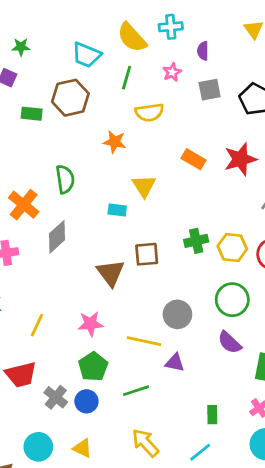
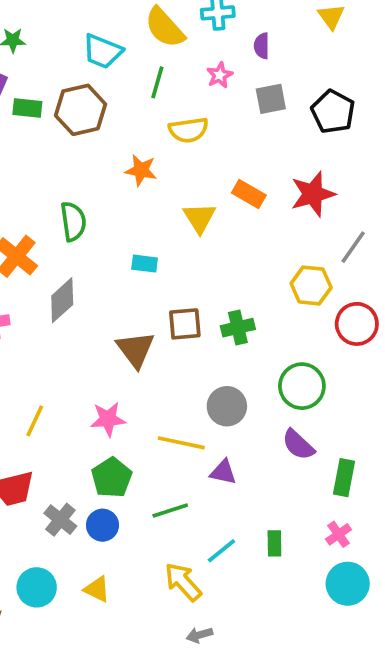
green rectangle: (32, 114) -> (27, 108), moved
yellow triangle: (144, 186) -> (199, 218), moved
green cross: (196, 241) -> (238, 328), moved
yellow hexagon: (232, 247) -> (311, 285), moved
cyan line: (200, 452) -> (221, 551), moved

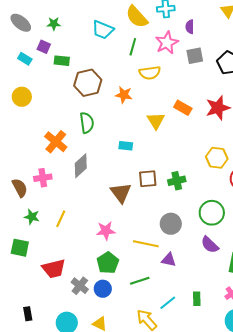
pink star: (220, 75) -> (167, 43), size x1.6
brown hexagon: (81, 110) -> (88, 83), moved
yellow line: (35, 421) -> (61, 219), moved

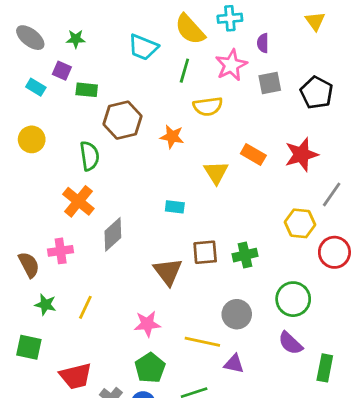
green semicircle: (87, 123) -> (89, 156), moved

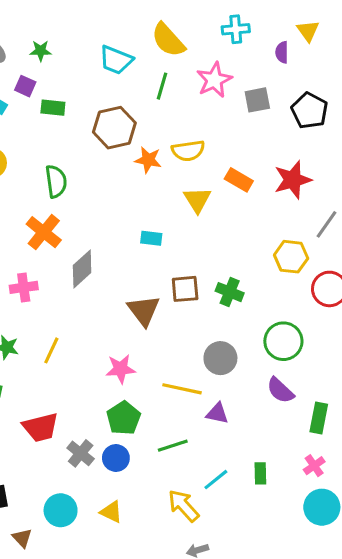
cyan cross: (230, 18) -> (236, 29), moved
purple semicircle: (263, 43) -> (282, 52), moved
yellow semicircle: (208, 106) -> (188, 151), moved
brown hexagon: (122, 120) -> (114, 128), moved
green cross: (245, 255) -> (230, 292), turned 35

